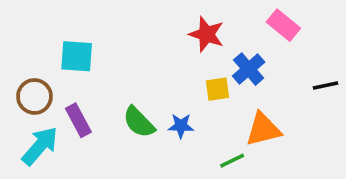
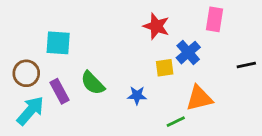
pink rectangle: (283, 25) -> (214, 19), turned 60
green semicircle: (139, 122) -> (93, 83), moved

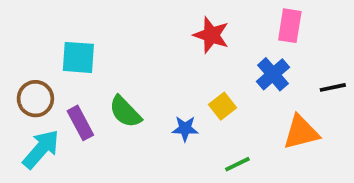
blue cross: (188, 53) -> (273, 74), moved
yellow square: (165, 68) -> (222, 106), moved, turned -30
orange triangle: (199, 98) -> (301, 132), moved

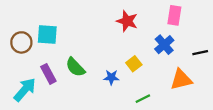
brown circle: (35, 99) -> (21, 42), moved

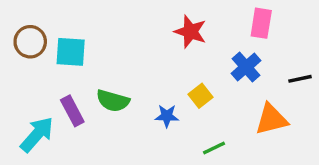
brown circle: (21, 42) -> (30, 42), moved
green semicircle: (75, 67) -> (113, 101), turned -30

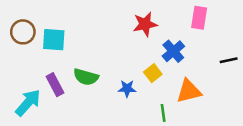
red star: (190, 32) -> (145, 24), turned -30
blue cross: (246, 67) -> (173, 51), moved
orange triangle: (271, 119) -> (189, 91), moved
green line: (214, 148) -> (163, 113), turned -72

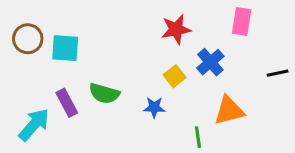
yellow square: (153, 73) -> (175, 76), moved

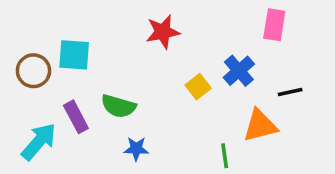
red star: (176, 29) -> (163, 32), moved
brown circle: (28, 39) -> (33, 71), moved
black line: (278, 73) -> (290, 92), moved
blue star: (154, 107) -> (136, 149), moved

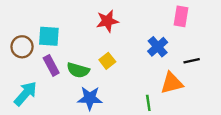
yellow square: (198, 87) -> (107, 61), moved
purple rectangle: (76, 117) -> (51, 65), moved
blue star: (136, 149) -> (90, 98), size x1.5

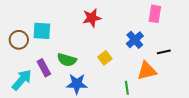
yellow square: (107, 61) -> (105, 58), moved
purple rectangle: (51, 65) -> (44, 68), moved

